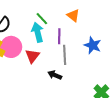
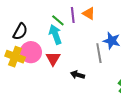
purple line: (59, 36) -> (73, 15), moved
gray line: (65, 55) -> (99, 53), moved

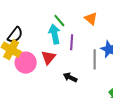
purple line: (73, 15) -> (72, 42), moved
black semicircle: (20, 31) -> (15, 35), moved
pink circle: (31, 52) -> (26, 63), moved

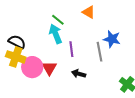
black semicircle: (15, 35) -> (17, 42), turned -90
purple line: (72, 42) -> (71, 49), moved
red triangle: (48, 57) -> (49, 68), moved

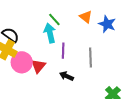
blue star: (112, 39) -> (107, 24), moved

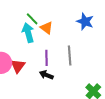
orange triangle: (86, 17) -> (47, 28), moved
purple line: (63, 51) -> (46, 58), moved

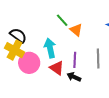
cyan arrow: (28, 33) -> (50, 48), moved
red triangle: (18, 66) -> (57, 68), moved, turned -35

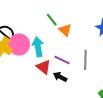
purple line: (75, 60) -> (62, 60), turned -70
pink circle: (29, 63) -> (19, 44), moved

